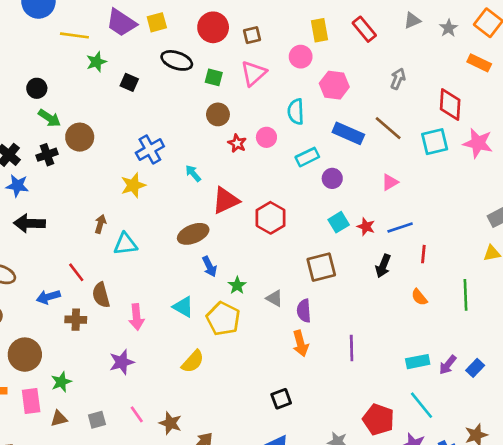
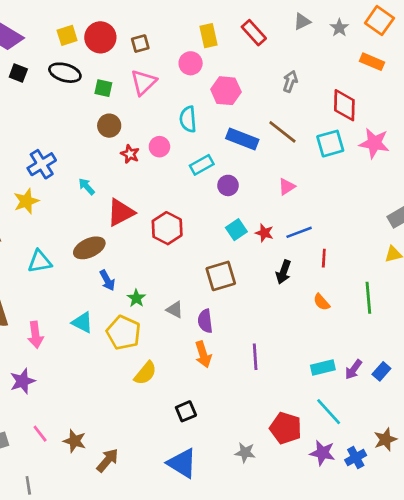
yellow square: (157, 22) -> (67, 35), moved
black square: (129, 82) -> (18, 73), moved
cyan triangle: (125, 244) -> (40, 262), moved
yellow semicircle: (193, 361) -> (145, 373), moved

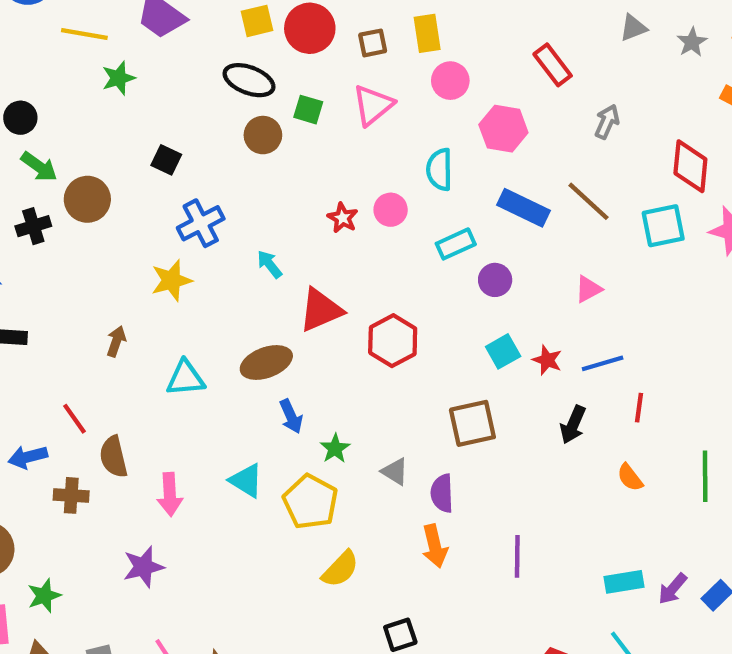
red rectangle: (254, 33) -> (553, 65), moved
yellow rectangle: (208, 36) -> (427, 33), moved
black square: (18, 73) -> (166, 160), moved
brown circle: (109, 126) -> (263, 135), moved

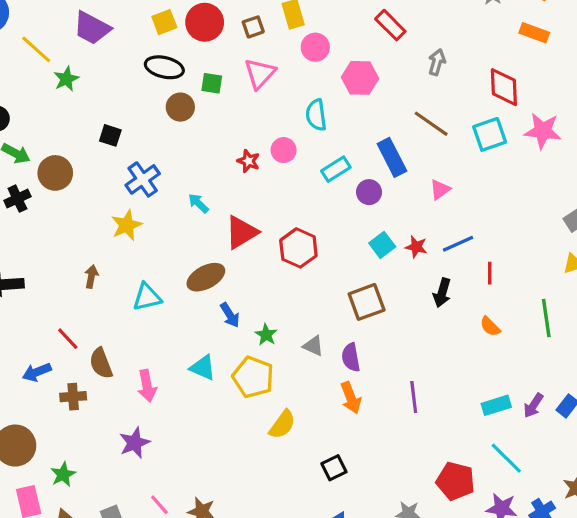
yellow line: (84, 34) -> (36, 49), turned 40
blue rectangle: (524, 208) -> (392, 157), moved, turned 45

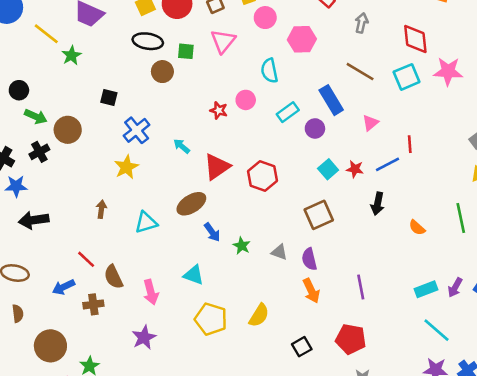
red line: (490, 273) -> (410, 144), moved
yellow pentagon: (253, 377) -> (211, 319), moved
red pentagon: (455, 481) -> (351, 339), moved

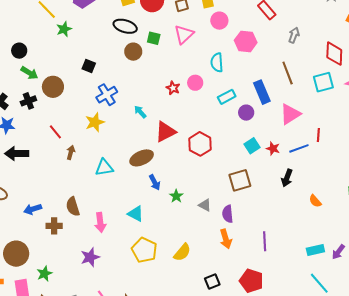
brown line: (360, 72) -> (288, 73), turned 30
pink triangle: (370, 123) -> (290, 114), size x1.6
red line: (86, 259) -> (55, 132), moved

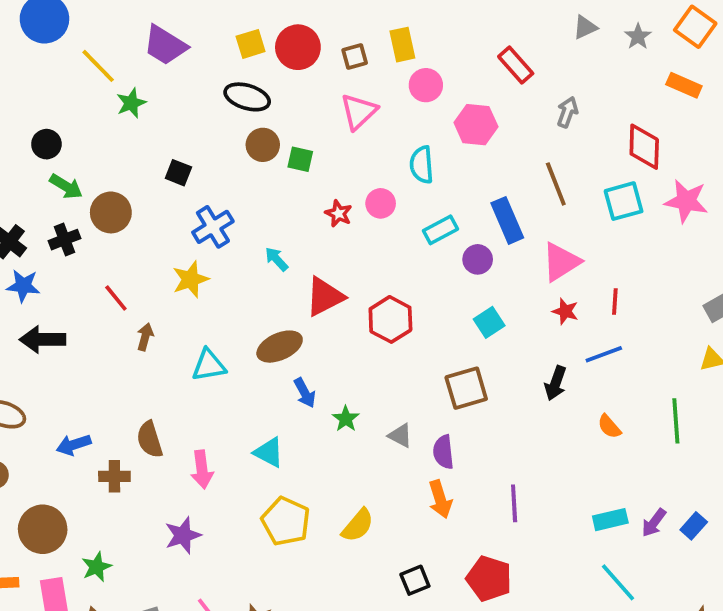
green square: (154, 38) -> (300, 159), moved
red star: (273, 148) -> (565, 311), moved
blue line: (299, 148) -> (604, 354), moved

